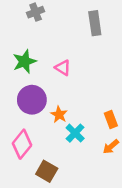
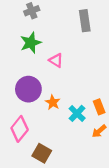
green star: (24, 61) -> (31, 43), moved
cyan cross: (75, 133) -> (77, 113), moved

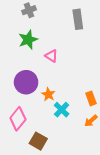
cyan cross: (77, 113) -> (62, 110), moved

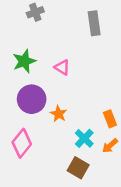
green star: (28, 40) -> (24, 61), moved
cyan cross: (62, 110) -> (84, 138), moved
brown square: (38, 141) -> (78, 168), moved

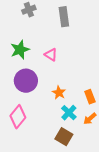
gray rectangle: (94, 23) -> (64, 17), moved
orange star: (59, 114) -> (59, 93), moved

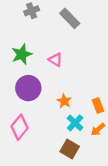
gray rectangle: (64, 17) -> (70, 18), turned -36

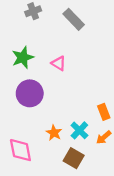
orange star: (64, 101) -> (54, 133), moved
pink diamond: (20, 127) -> (20, 150), moved, turned -50

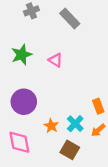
purple circle: (30, 93) -> (24, 102), moved

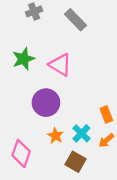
pink triangle: (56, 60) -> (60, 65), size x1.5
purple circle: (24, 102) -> (46, 103), moved
pink diamond: (19, 142) -> (21, 153), turned 30

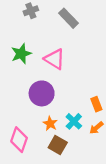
brown square: (76, 162) -> (58, 145), moved

